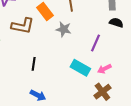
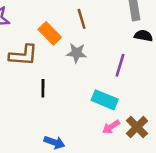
black line: (34, 64) -> (43, 88), moved
pink arrow: (104, 69) -> (111, 127), moved

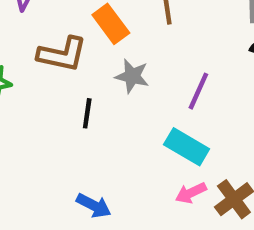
gray star: (77, 53) -> (132, 76), moved
purple line: (120, 65) -> (198, 91), moved

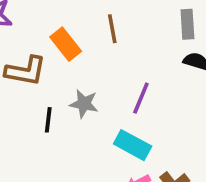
gray star: (132, 76) -> (84, 104), moved

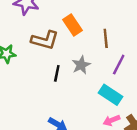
brown line: (112, 29) -> (106, 38), moved
gray star: (84, 104) -> (81, 65), turned 30

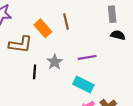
brown line: (106, 38) -> (66, 21), moved
purple line: (119, 65) -> (87, 57), turned 60

